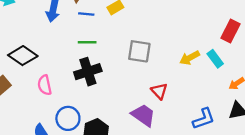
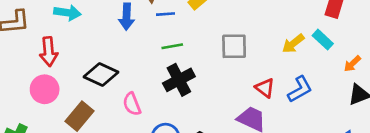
blue L-shape: (204, 119) -> (300, 89), moved

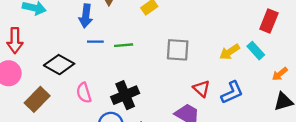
blue line: (166, 14) -> (95, 42), moved
black cross: (179, 80) -> (125, 95), moved

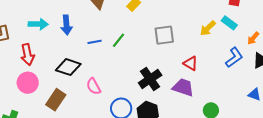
blue arrow: (86, 16) -> (66, 25), moved
green line: (124, 45) -> (119, 40), turned -35
blue L-shape: (232, 92) -> (234, 57), moved
black cross: (125, 95) -> (150, 79), moved

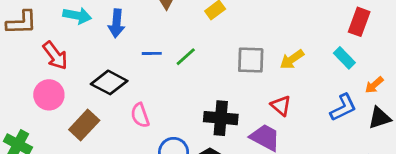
yellow arrow: (208, 28) -> (292, 59), moved
red arrow: (28, 55) -> (55, 56), turned -35
black cross: (150, 79) -> (221, 118), turned 30

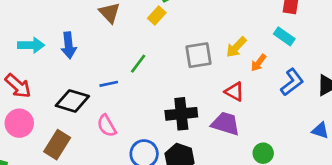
blue line: (152, 53) -> (109, 84), moved
orange arrow: (374, 85) -> (259, 63), moved

